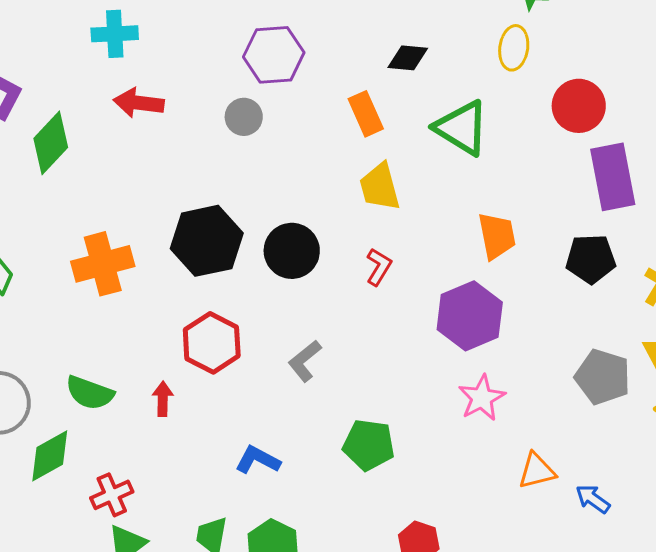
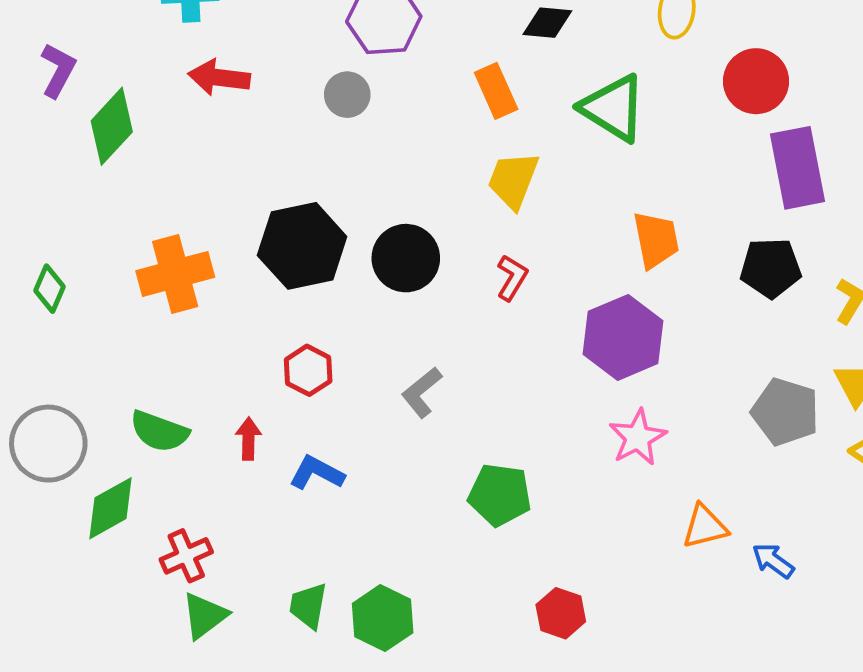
yellow trapezoid: (380, 187) -> (513, 180), turned 36
red hexagon: (212, 343) -> (308, 370), size x0.7
blue L-shape: (258, 460) -> (317, 473), moved

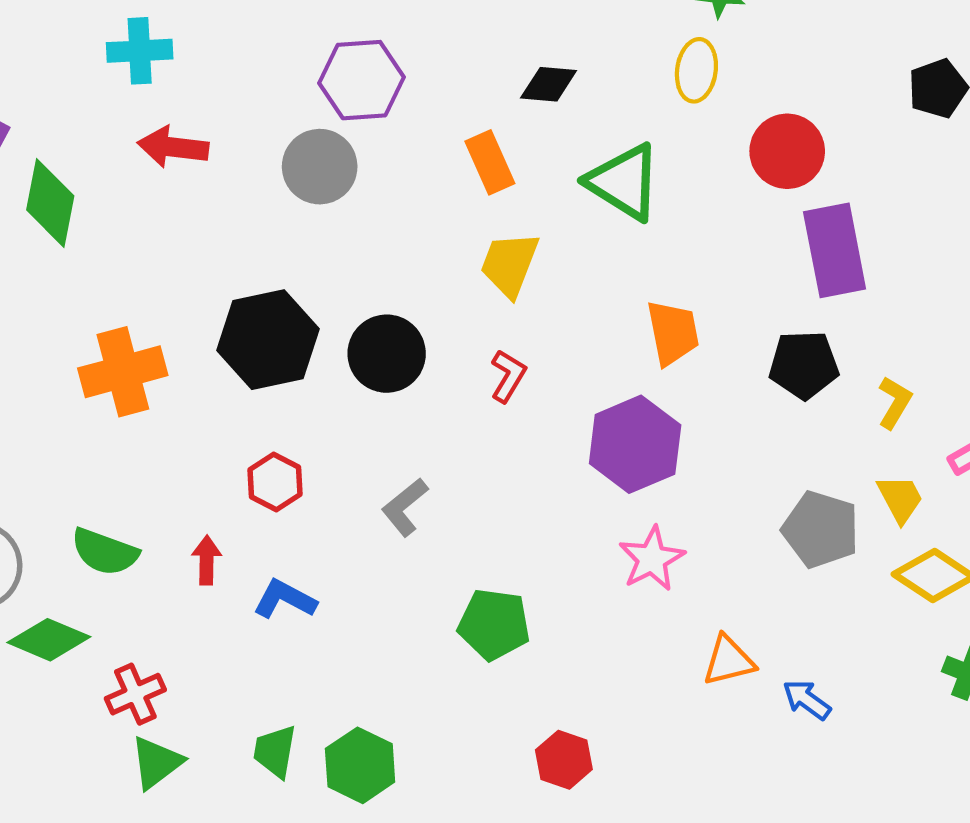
gray circle: (347, 95) -> (320, 167), size x1.4
green diamond: (112, 126) -> (50, 203), turned -32
green diamond: (111, 508) -> (49, 640), turned 52

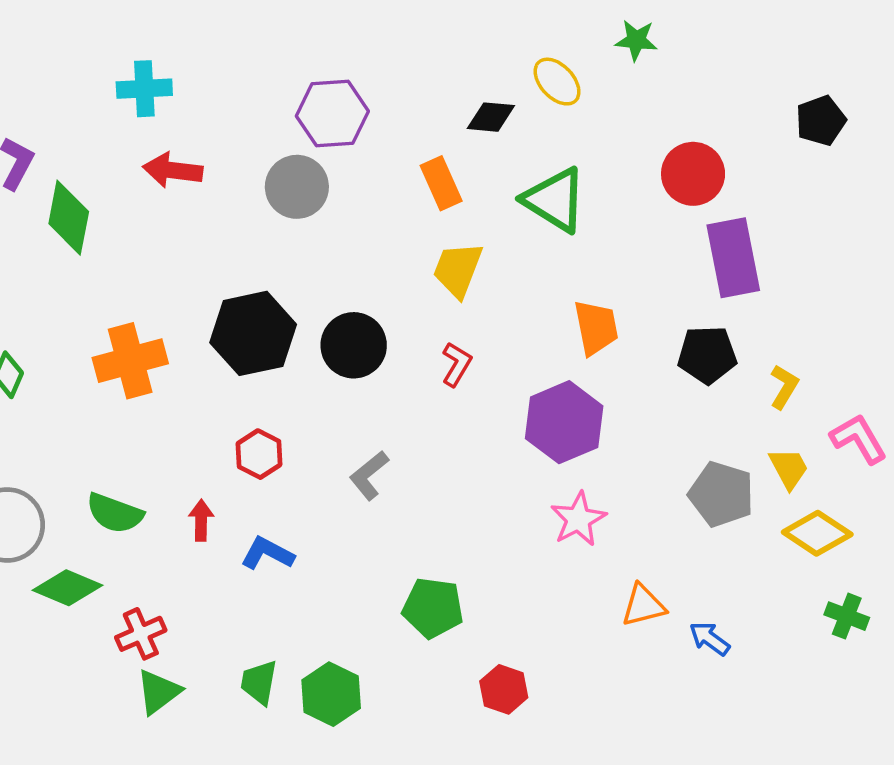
yellow ellipse: (696, 70) -> (557, 82), moved, turned -51
green pentagon: (494, 624) -> (433, 608), moved

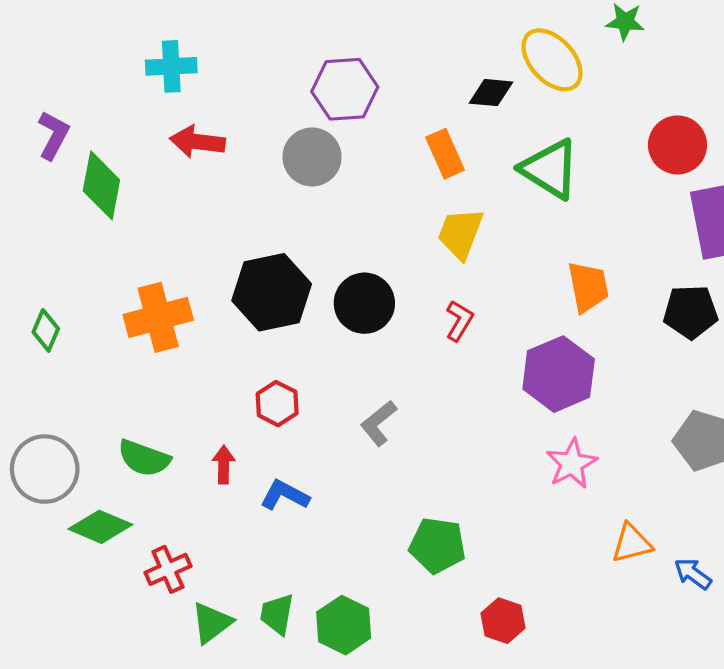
yellow ellipse: (557, 82) -> (552, 60), size x1.4
green triangle: (159, 692) -> (212, 623), moved

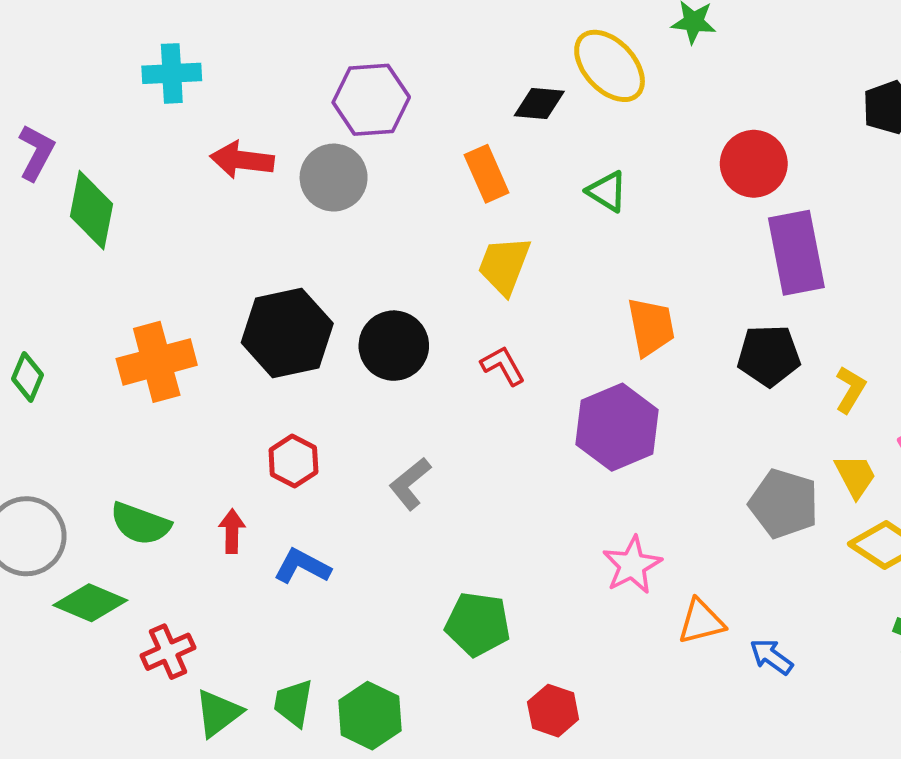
red arrow: (197, 142) -> (242, 160), moved
green triangle: (550, 169) -> (607, 191), size x0.6
red L-shape: (459, 321) -> (503, 366), turned -60
pink star: (572, 464) -> (632, 565), moved

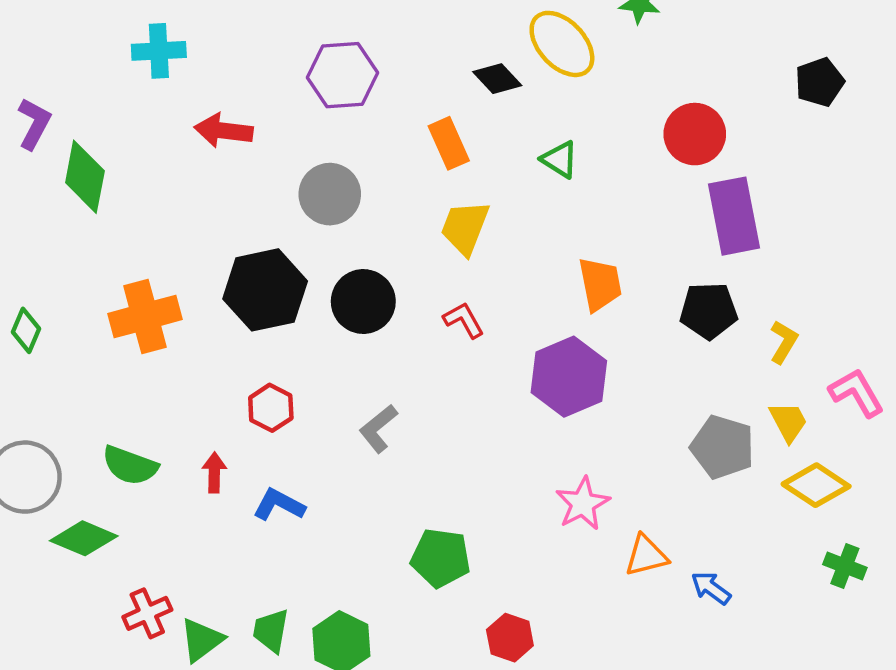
black diamond: (539, 104) -> (497, 79), turned 42
gray circle: (334, 178) -> (330, 194), moved
red cross: (168, 652) -> (147, 613), moved

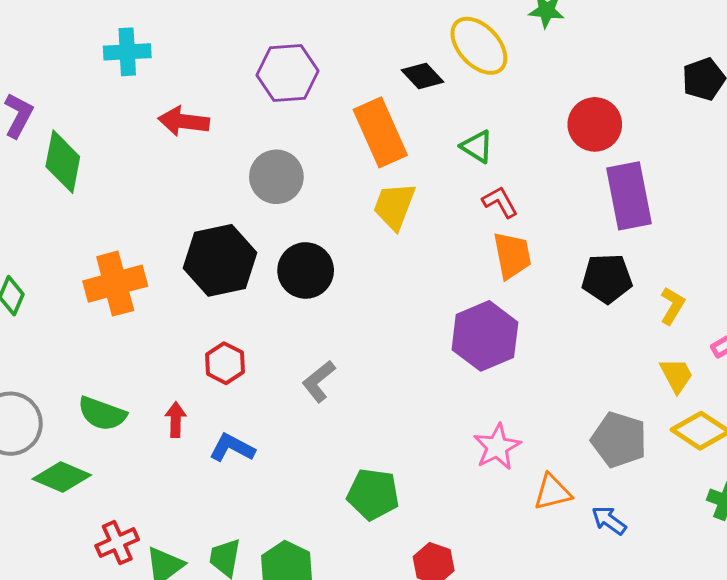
orange rectangle: (449, 143) -> (380, 132), size x1.5
red L-shape: (464, 320) -> (500, 202), moved
gray pentagon: (722, 447) -> (619, 440), moved

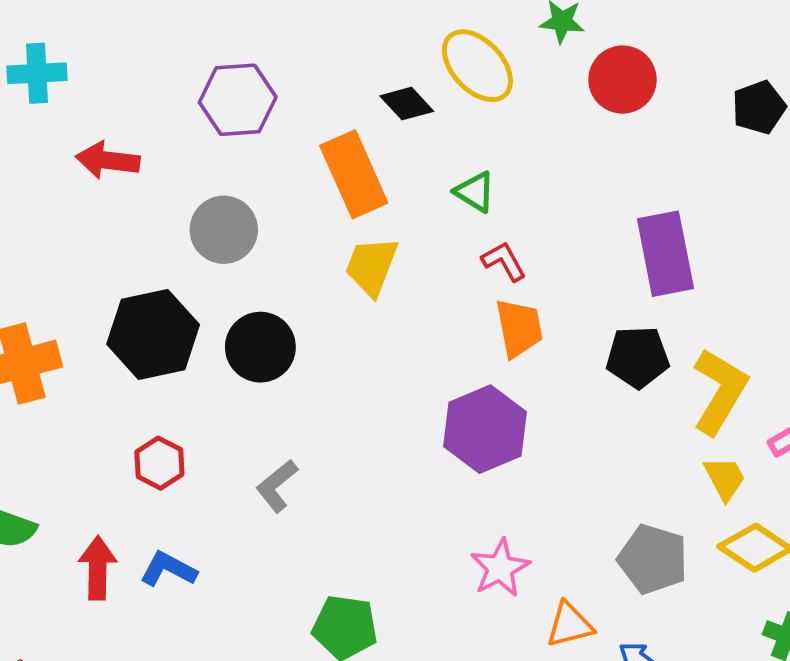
red circle: (595, 124) -> (623, 80), moved
yellow L-shape: (672, 306) -> (720, 391), size x1.8
red arrow: (176, 420) -> (98, 568), moved, size x1.4

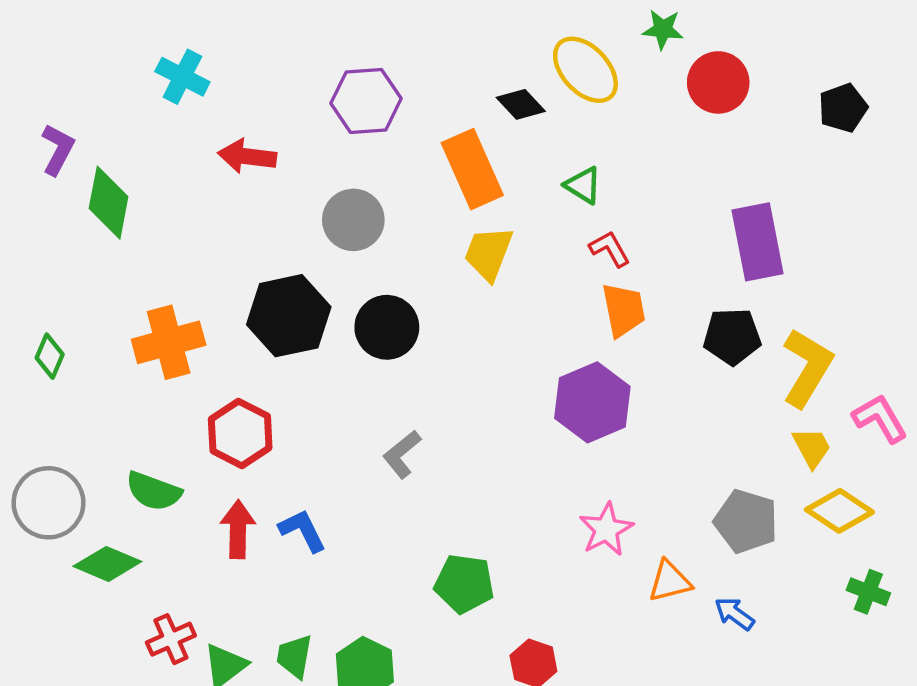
cyan cross: (37, 73) -> (182, 77), turned 30
red hexagon: (159, 463) -> (240, 434), moved, size x1.4
blue L-shape: (168, 569) -> (303, 531), turned 36

